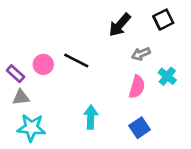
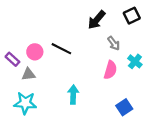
gray arrow: (141, 54) -> (114, 43), turned -104
gray triangle: (21, 97) -> (28, 74), moved
blue square: (140, 128) -> (124, 107), moved

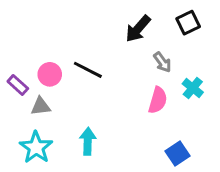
cyan arrow: (73, 94) -> (88, 141), moved
cyan star: (25, 103) -> (36, 147), turned 30

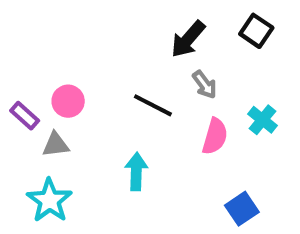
black square: (188, 23) -> (256, 31), turned -30
gray arrow: (162, 62) -> (205, 85), moved
black line: (88, 70) -> (153, 105), moved
cyan arrow: (88, 141) -> (136, 171), moved

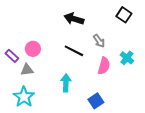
black arrow: (188, 39) -> (74, 19), moved, turned 66
blue square: (242, 209) -> (96, 101), moved

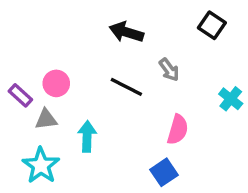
cyan cross: (127, 58) -> (231, 99), moved
pink semicircle: (104, 66) -> (178, 130), moved
cyan arrow: (66, 83) -> (87, 136), moved

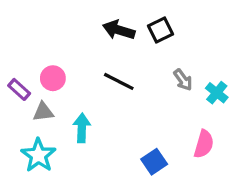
black square: (212, 25) -> (160, 30), moved, turned 30
gray arrow: (169, 70) -> (183, 80), moved
pink semicircle: (178, 130) -> (204, 144), moved

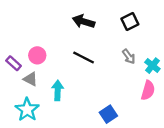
black square: (160, 30) -> (130, 21), moved
gray triangle: (43, 112) -> (30, 79), turned 35
pink semicircle: (204, 144) -> (148, 90), moved

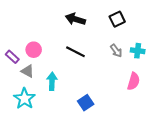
cyan cross: (152, 66) -> (138, 51), moved, turned -32
blue square: (108, 114) -> (86, 103), moved

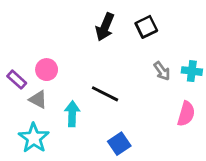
black arrow: (75, 19) -> (105, 27), turned -84
black square: (117, 19) -> (146, 27), moved
black line: (75, 52) -> (105, 94), moved

